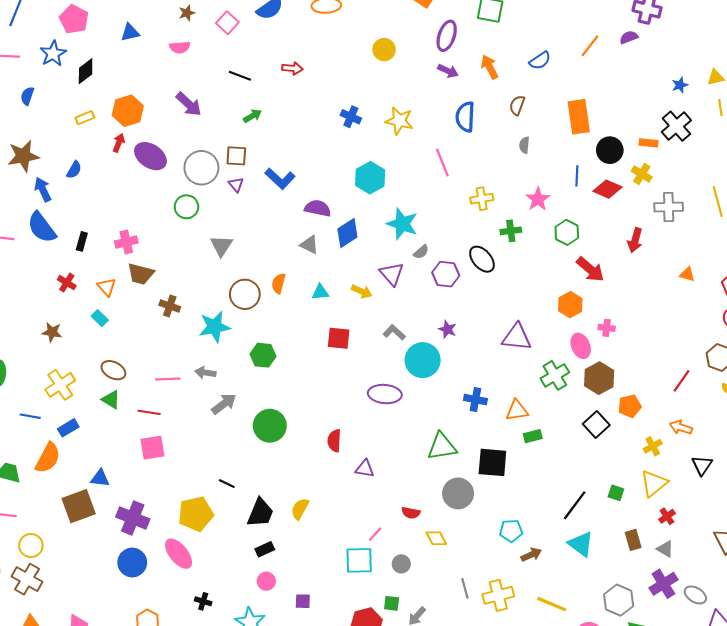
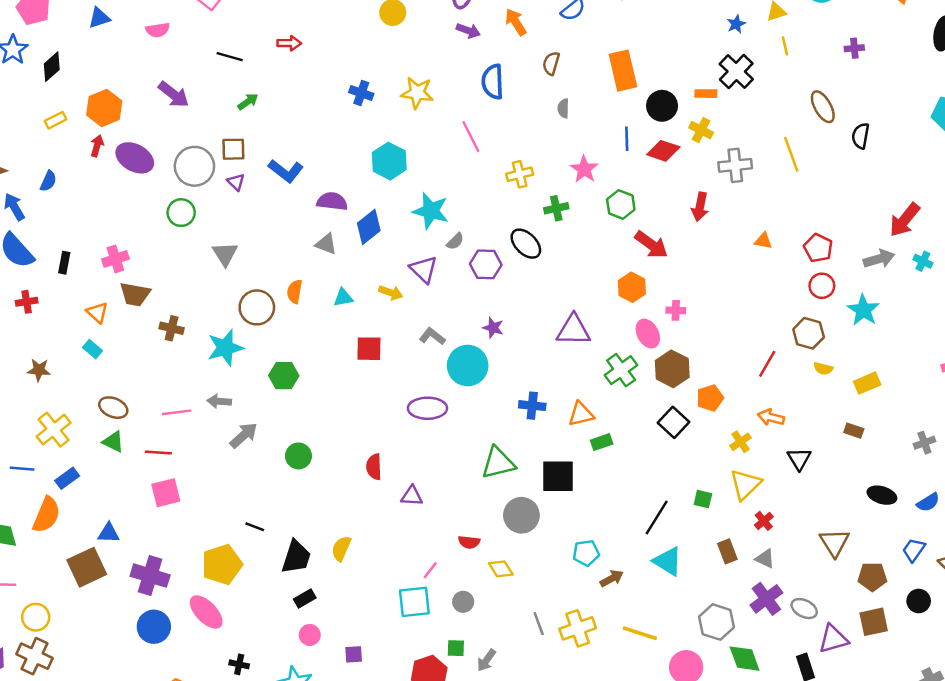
red cross: (67, 283) -> (27, 302), moved, turned -36
green circle: (270, 426) -> (298, 456), size x0.7

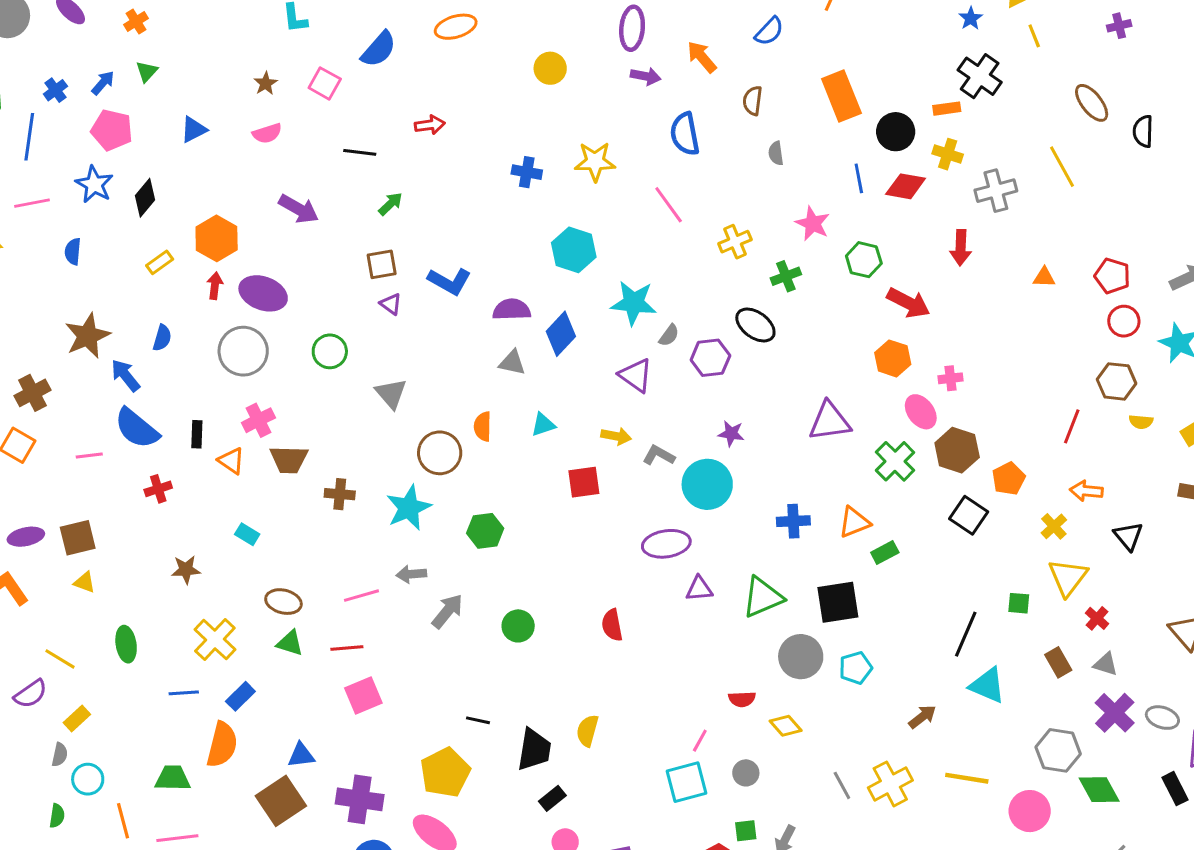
gray circle: (194, 166) -> (243, 351), moved
yellow arrow: (391, 293) -> (616, 436), moved
orange triangle: (97, 313) -> (231, 461), moved
purple triangle: (412, 496) -> (699, 589), moved
cyan pentagon: (586, 553) -> (856, 668), moved

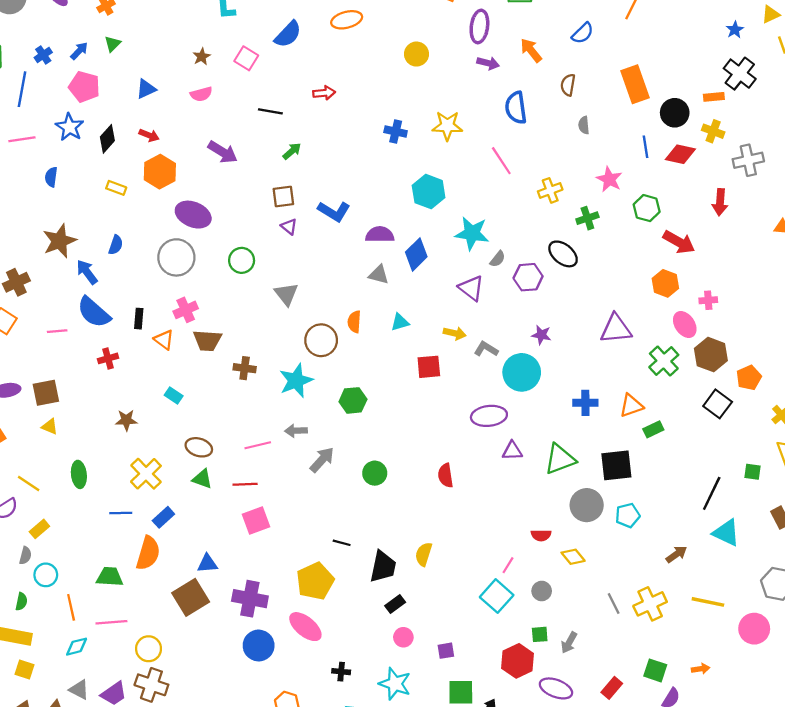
yellow rectangle: (160, 262) -> (116, 188), turned 54
red arrow: (215, 286) -> (149, 135), moved, turned 102
cyan square: (687, 782) -> (497, 596), turned -36

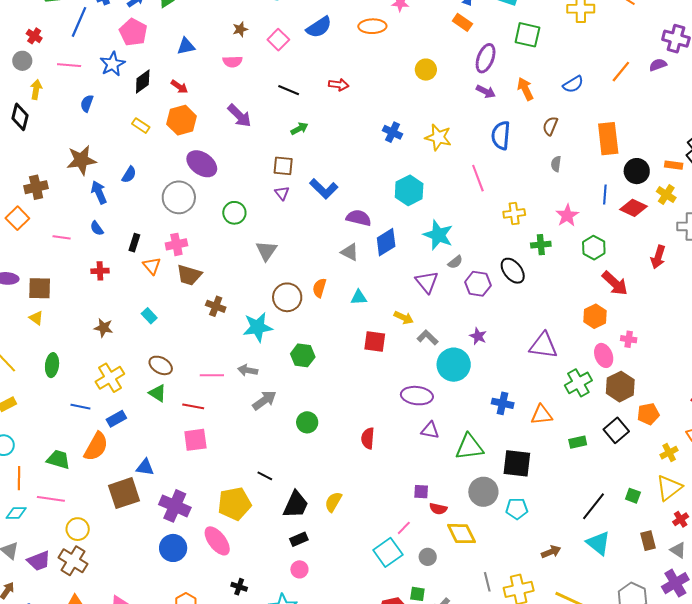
blue semicircle: (94, 312) -> (97, 228), size x0.5
green rectangle: (653, 429) -> (578, 442), moved
yellow diamond: (573, 557) -> (462, 534), size x1.4
purple square: (446, 651) -> (421, 492), moved

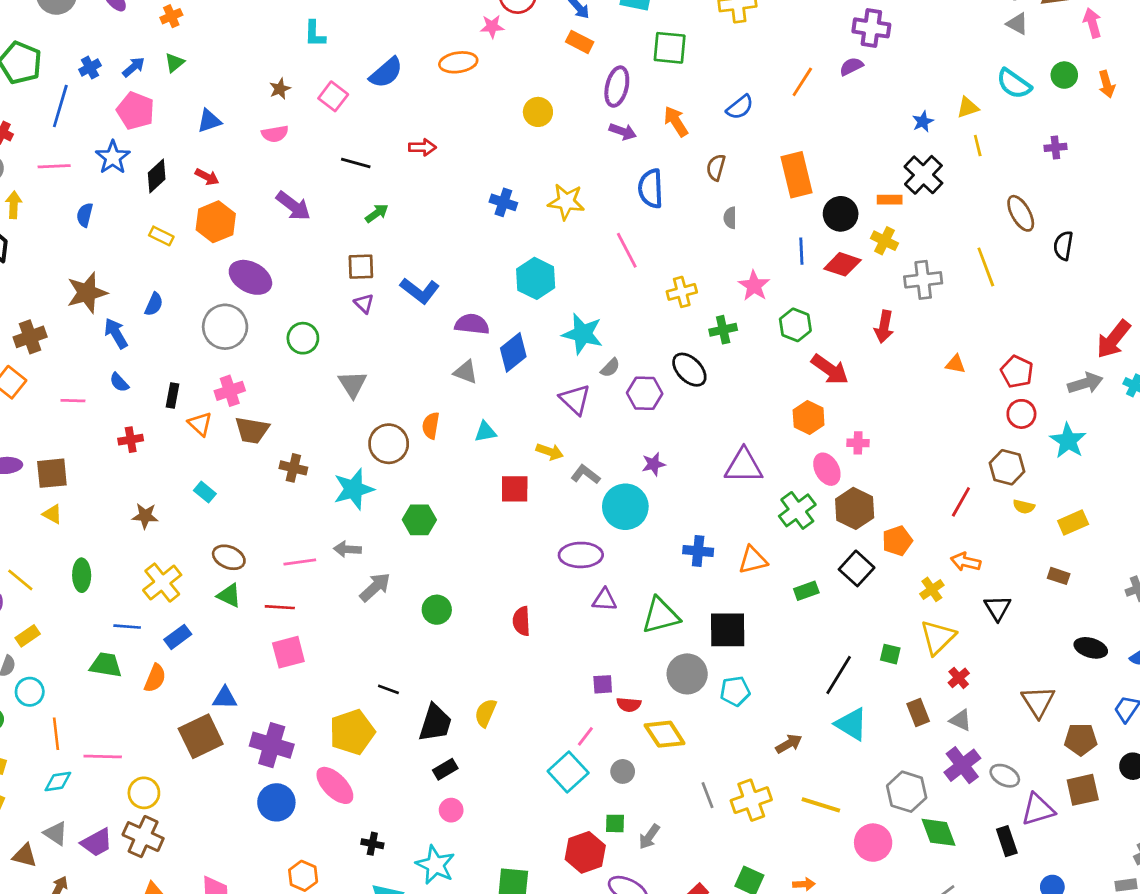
purple star: (478, 336) -> (654, 464), turned -30
orange semicircle: (96, 447) -> (155, 678), size x0.7
green trapezoid: (58, 459) -> (106, 665), moved

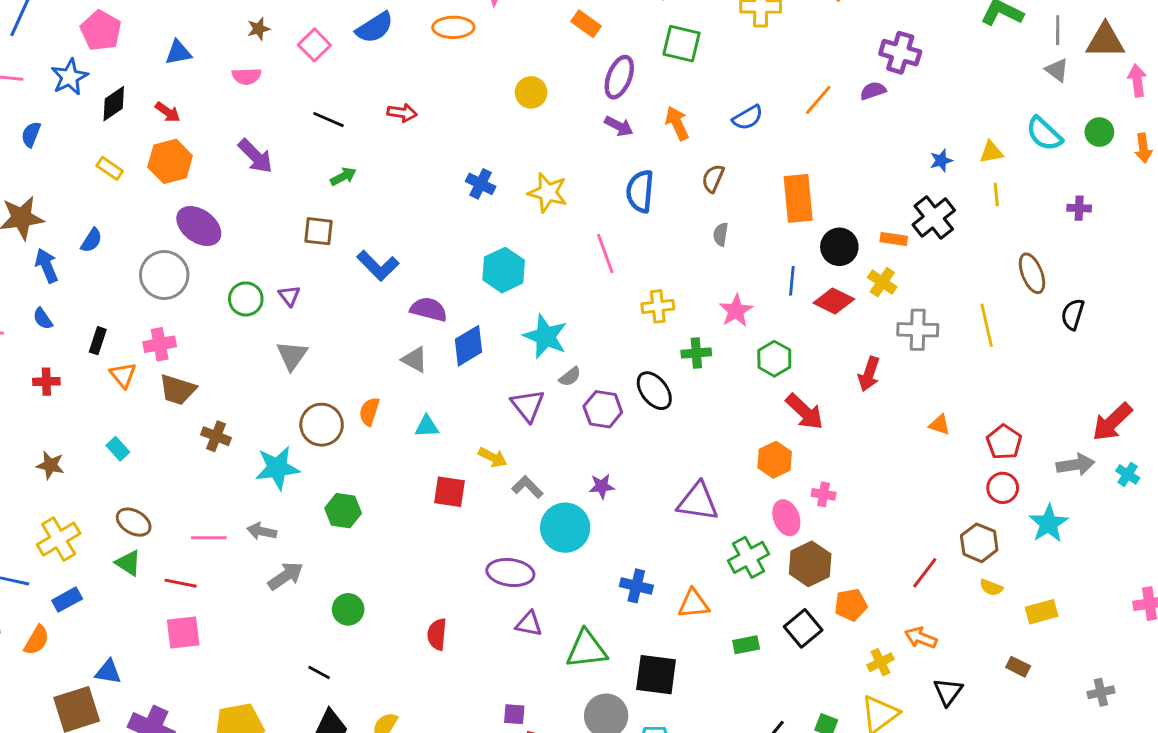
purple triangle: (364, 303) -> (289, 296), moved
black line: (388, 689) -> (319, 672), moved

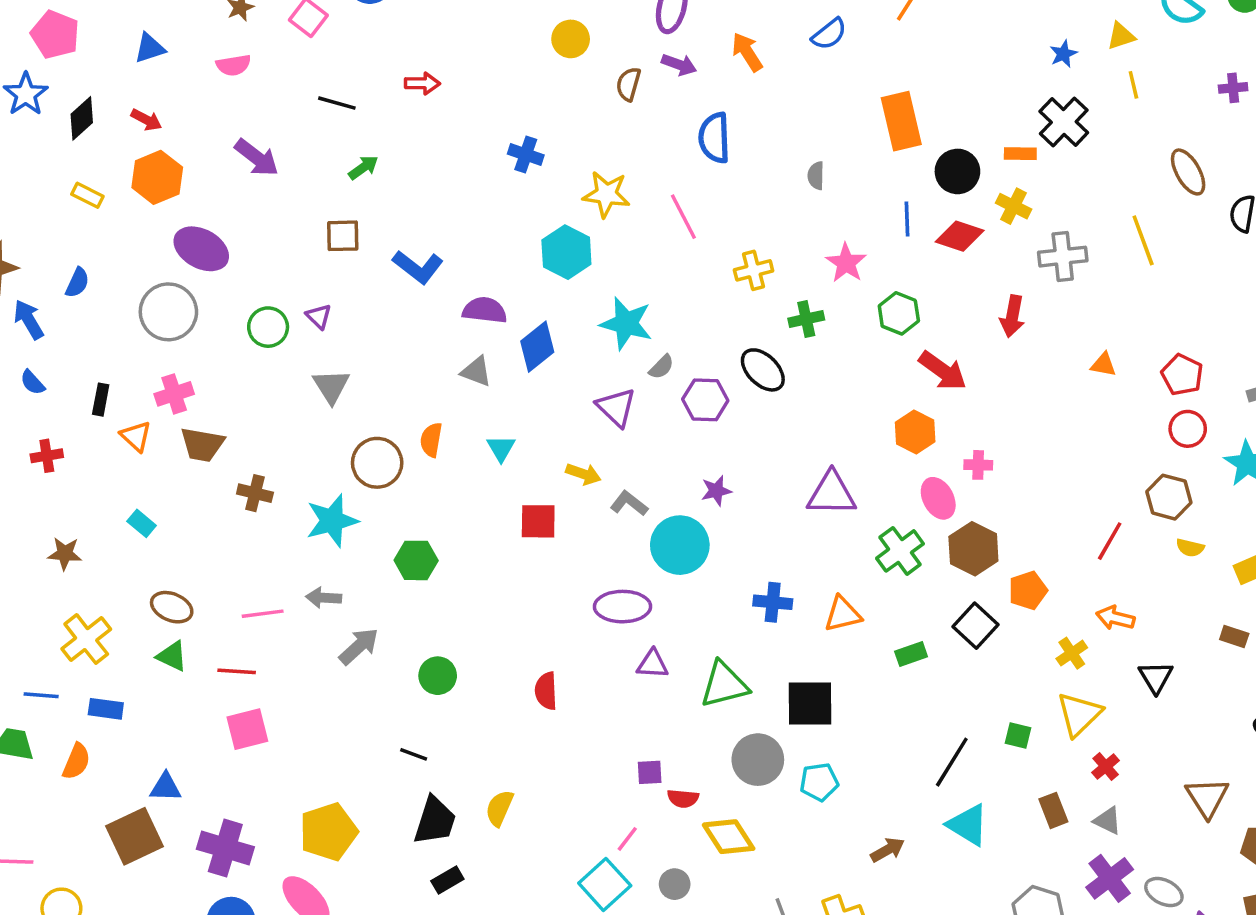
brown semicircle: (713, 178) -> (628, 84), moved
yellow star: (548, 193) -> (606, 194), moved
cyan triangle: (427, 426) -> (501, 448), turned -50
blue rectangle: (67, 600) -> (106, 709), turned 44

